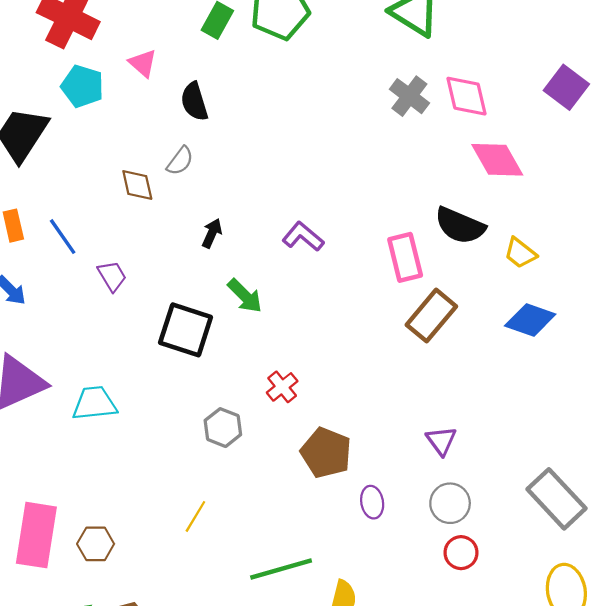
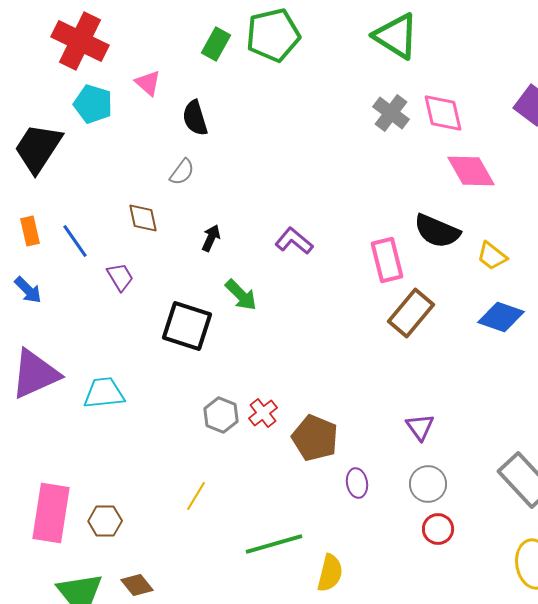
brown diamond: (137, 185) -> (143, 218), moved
red cross: (282, 387) -> (263, 413), moved

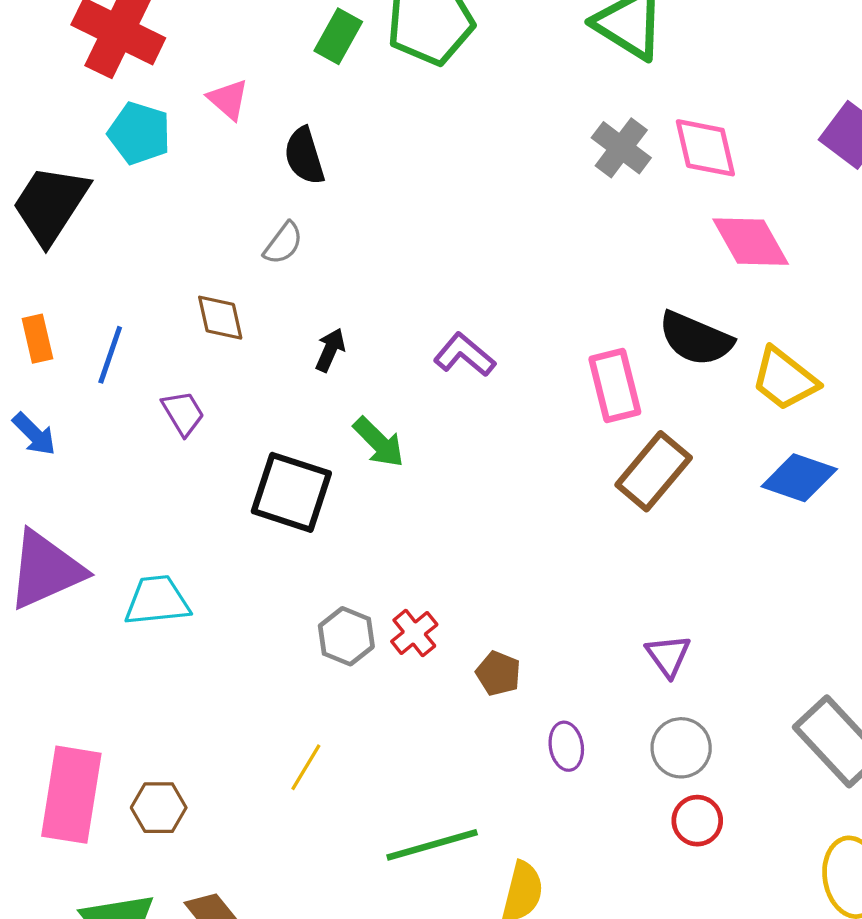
blue line: (75, 241) -> (110, 355), turned 54
yellow trapezoid: (492, 256) -> (785, 379), size x1.4
brown pentagon: (315, 438) -> (498, 673), size x0.6

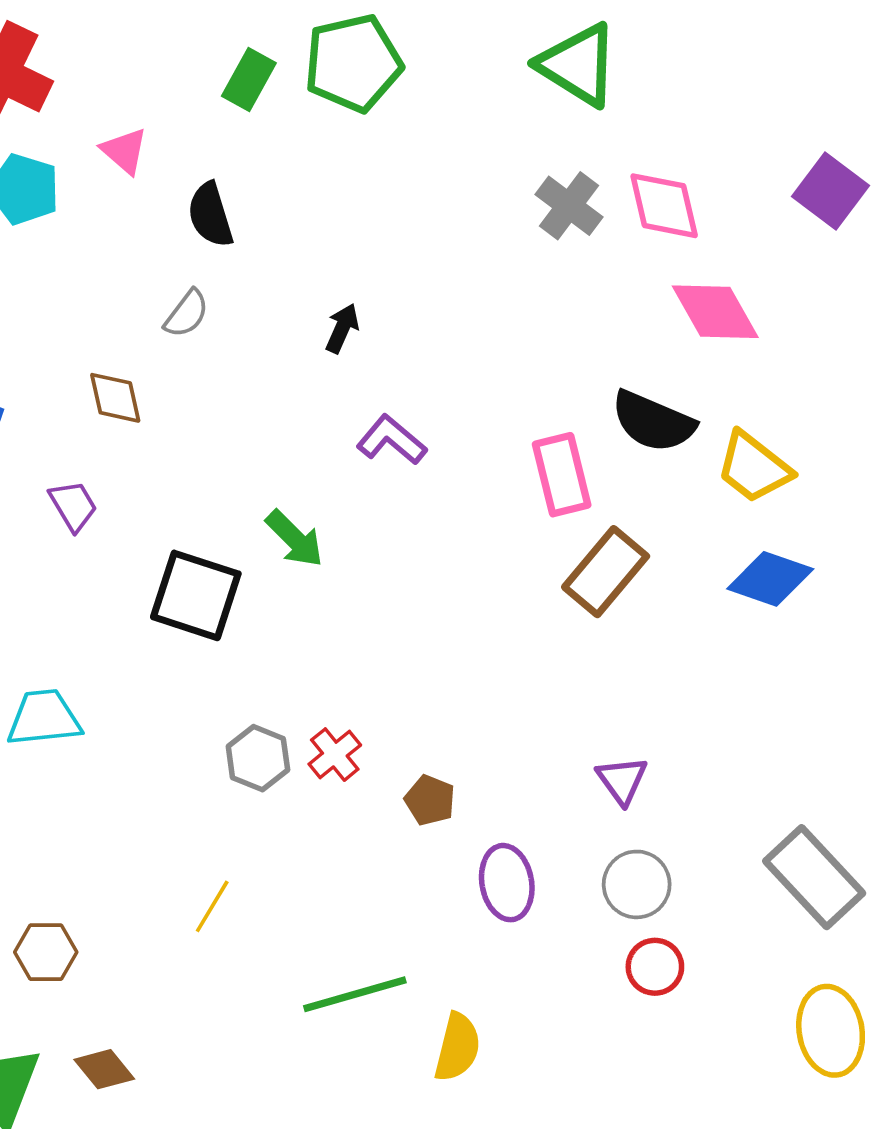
black arrow: (330, 350) -> (342, 328), moved
purple ellipse: (566, 746) -> (507, 883), size x1.4

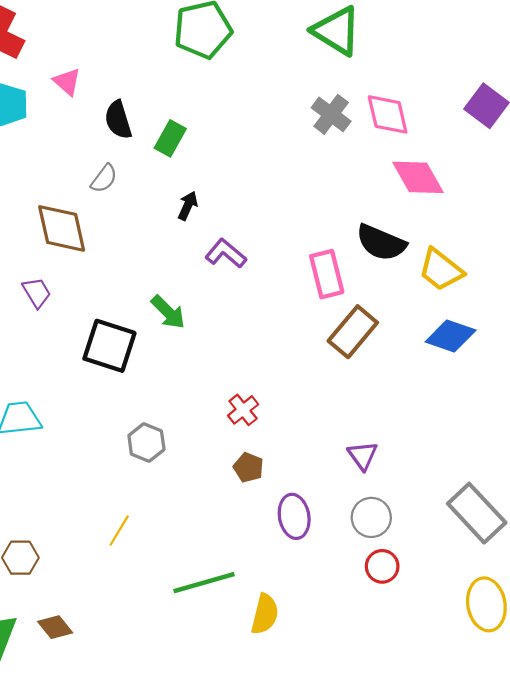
green rectangle: (249, 79) -> (170, 138), moved
black arrow: (342, 328) -> (188, 206), moved
brown diamond: (115, 398) -> (62, 228), size x1.6
red cross: (335, 755) -> (243, 410), moved

